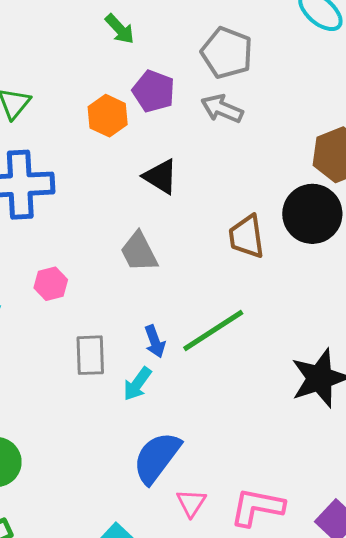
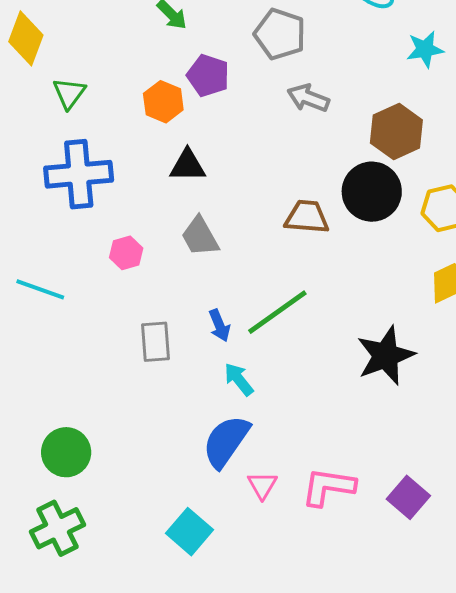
gray arrow: (222, 109) -> (308, 98), moved
black triangle: (161, 177) -> (188, 166), moved, turned -30
brown trapezoid: (247, 237) -> (307, 217), turned 105
pink hexagon: (51, 284) -> (126, 253), moved
cyan arrow: (137, 384) -> (239, 379), moved, turned 108

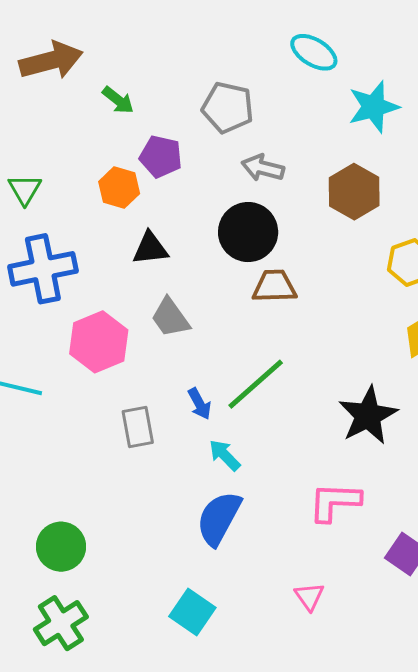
cyan star: (425, 49) -> (374, 107), size x1.4
black circle: (372, 192) -> (248, 232), moved
pink hexagon: (126, 253) -> (99, 342), size x1.8
pink triangle: (262, 485) -> (309, 596), moved
pink L-shape: (328, 487) -> (335, 502), moved

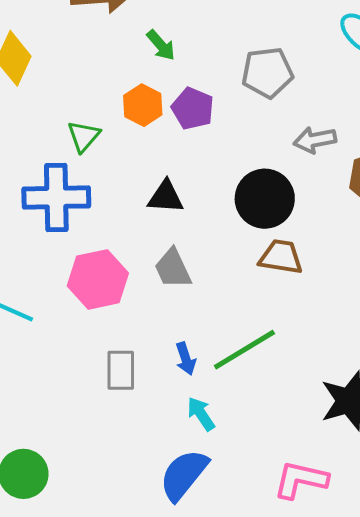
gray pentagon: (228, 108) -> (267, 73), turned -30
gray arrow: (263, 168) -> (315, 140), moved, turned -36
orange hexagon: (119, 188) -> (143, 105), moved
green triangle: (25, 189) -> (84, 136), moved

